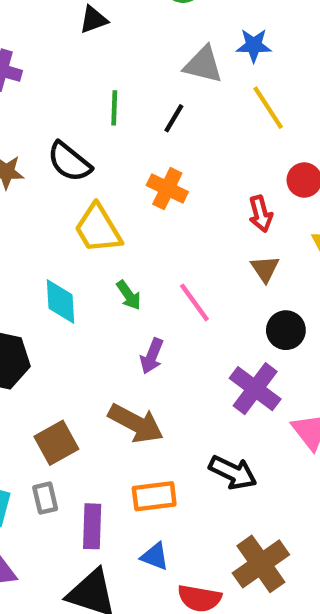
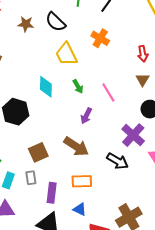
black arrow: (233, 472) -> (118, 161), moved

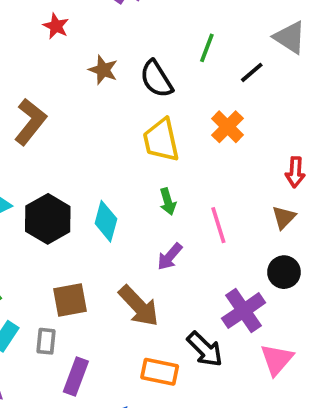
cyan diamond: (46, 87) -> (106, 221), moved
orange rectangle: (82, 181) -> (160, 372), moved

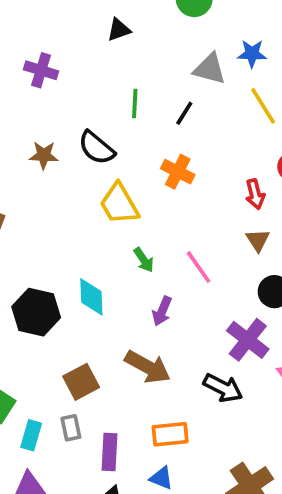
orange rectangle: (160, 372) -> (170, 434), moved

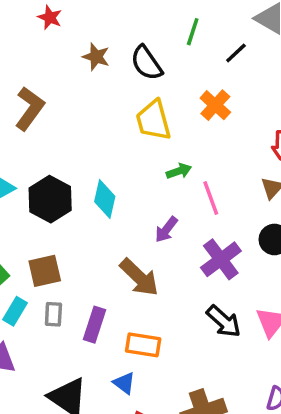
green arrow: (144, 260) -> (179, 171), moved, turned -90
purple cross: (248, 340) -> (221, 259), moved
brown square: (81, 382) -> (45, 271), moved
black arrow: (223, 388) -> (224, 321), moved
purple rectangle: (110, 452) -> (94, 325), moved

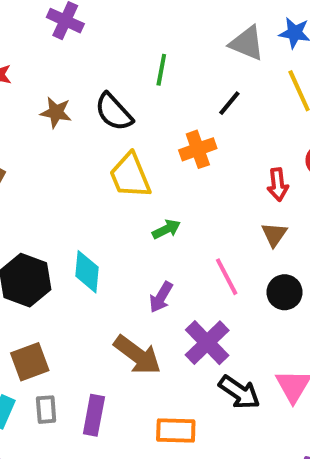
black line: (236, 53) -> (229, 103), moved
orange cross: (215, 105) -> (198, 149), turned 36
pink line: (211, 198) -> (227, 277), moved
purple cross: (221, 259) -> (207, 343), moved
orange rectangle: (143, 345) -> (176, 431), moved

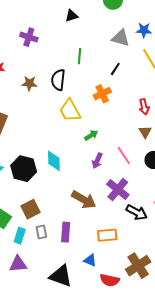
black semicircle: (114, 112) -> (58, 80), turned 55
purple arrow: (161, 297) -> (97, 161), moved

